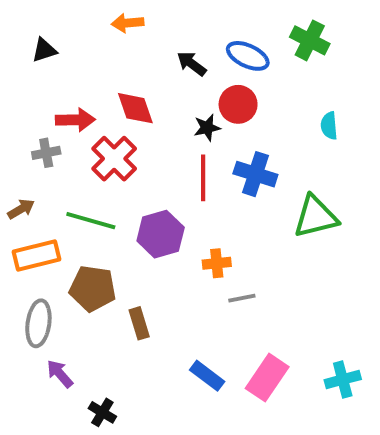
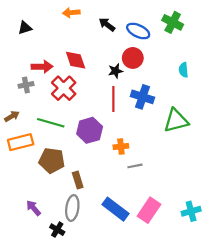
black arrow: (192, 64) -> (107, 25), moved
gray ellipse: (38, 323) -> (72, 208), moved
blue rectangle: (207, 376) -> (115, 209), size x1.4

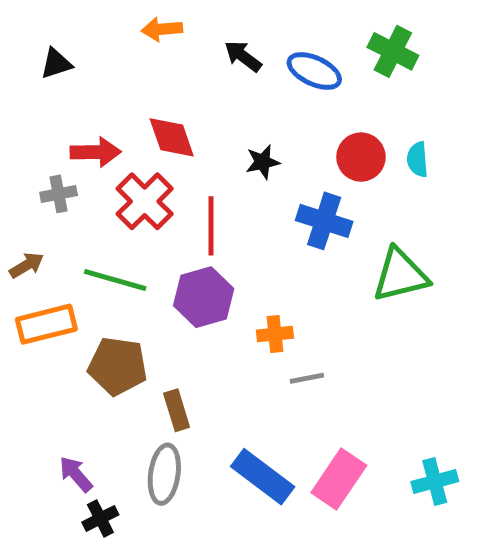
red circle: (133, 58) -> (361, 157), moved
red line: (113, 99) -> (211, 226), moved
black cross: (57, 230) -> (100, 518), moved, turned 32

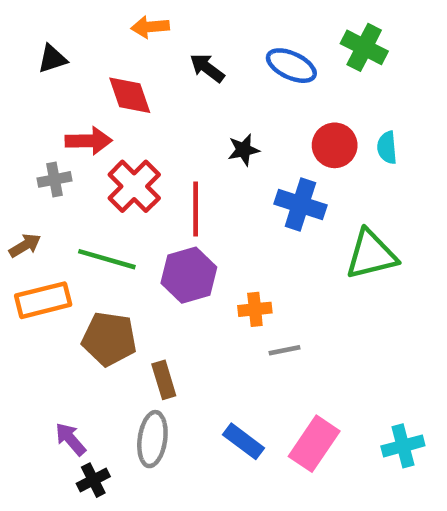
black arrow: (243, 56) -> (207, 68), moved
red diamond: (172, 137) -> (130, 95), moved
blue rectangle: (263, 477) -> (244, 441), size x0.7

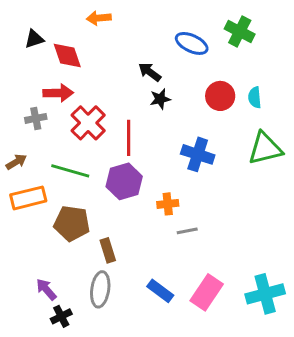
black arrow: (207, 68) -> (150, 72), moved
red diamond: (130, 95) -> (67, 55), moved
blue cross: (300, 205) -> (198, 154), moved
green triangle: (371, 255) -> (265, 148), moved
cyan cross: (403, 446) -> (265, 294), size x1.4

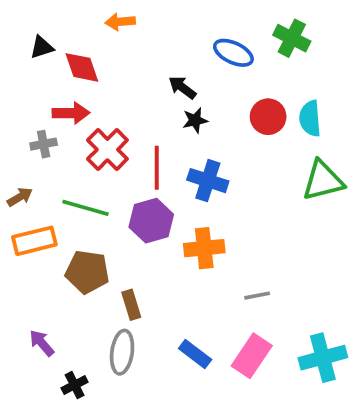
cyan semicircle: (255, 97) -> (310, 118), size x1.4
blue cross: (198, 154) -> (208, 181), moved
orange cross: (168, 204) -> (204, 248), size x1.5
gray line: (187, 231) -> (257, 296), moved
purple arrow: (46, 289) -> (42, 343), moved

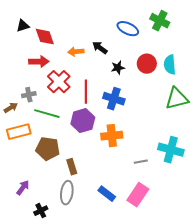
orange arrow: (120, 22) -> (76, 52), moved
black star: (195, 120) -> (118, 68), moved
gray cross: (44, 144) -> (29, 95), moved
purple arrow: (42, 343) -> (23, 188), turned 77
cyan cross: (323, 358) -> (171, 150), moved, turned 30

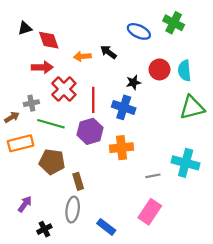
black star: (118, 68) -> (133, 82), moved
blue rectangle: (107, 194) -> (106, 227), moved

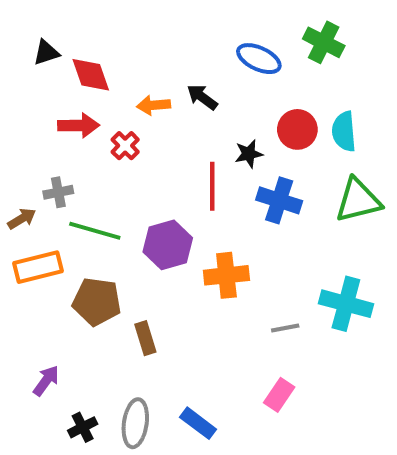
red cross: (64, 89) -> (125, 146), moved, size x0.6
red line: (93, 100) -> (212, 186), moved
blue cross: (124, 107) -> (279, 200), moved
gray ellipse: (73, 210) -> (135, 423), moved
pink rectangle: (150, 212) -> (279, 395), size x0.7

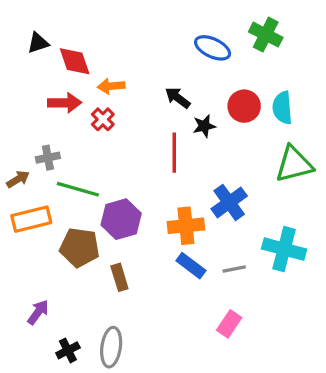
black arrow: (202, 97) -> (178, 98), moved
orange arrow: (154, 105) -> (111, 86), moved
blue cross: (279, 200) -> (229, 202), moved, turned 36
purple hexagon: (168, 245) -> (121, 219), moved
blue rectangle: (198, 423) -> (191, 266), moved

